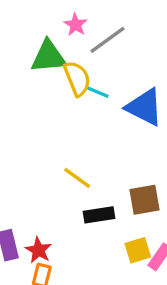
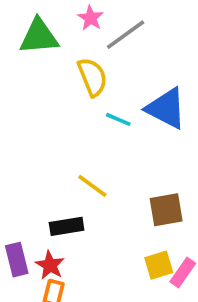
green triangle: (49, 57) -> (39, 36), moved
cyan line: (97, 92) -> (118, 119), moved
black rectangle: (99, 215) -> (67, 226), moved

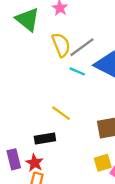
gray line: (126, 35) -> (82, 47), moved
green triangle: (39, 36) -> (28, 19), turned 44

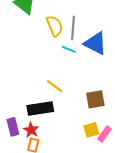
gray line: (82, 47) -> (73, 28), turned -50
black rectangle: (45, 139) -> (40, 108), size x1.4

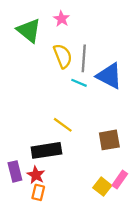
yellow square: (91, 130) -> (102, 187), moved, turned -35

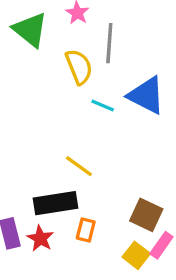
gray line: (84, 58) -> (109, 43), moved
brown square: (109, 140) -> (146, 215), moved, turned 35
orange rectangle: (38, 192) -> (86, 230), moved

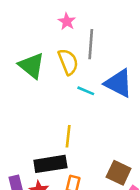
green triangle: (30, 30) -> (32, 66), moved
yellow line: (79, 166) -> (68, 136), turned 60

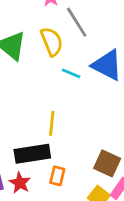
gray line: (91, 44) -> (77, 22), turned -36

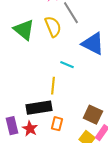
cyan line: (71, 73) -> (67, 65), moved

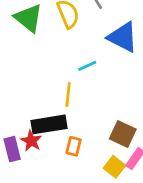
cyan line: (67, 65) -> (87, 66), turned -48
red star: (30, 129) -> (31, 141), moved

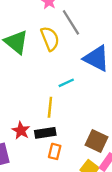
black rectangle: (49, 124) -> (45, 133), moved, size x0.7
red star: (31, 141) -> (21, 131), moved

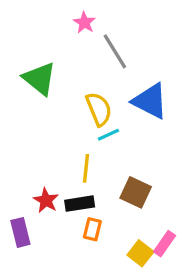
yellow semicircle: (50, 39) -> (99, 109), moved
brown square: (96, 141) -> (136, 192), moved

